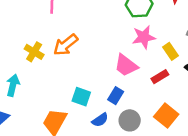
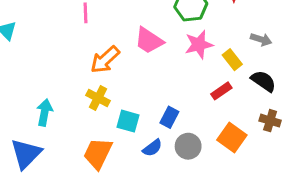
yellow cross: (34, 52) -> (98, 98), moved
pink trapezoid: (126, 65) -> (149, 41), moved

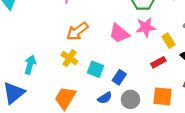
pink trapezoid: (149, 41) -> (119, 33), moved
cyan square: (128, 121) -> (95, 69), moved
orange square: (232, 138) -> (163, 96), turned -36

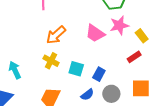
cyan arrow: (30, 65) -> (15, 70), turned -36

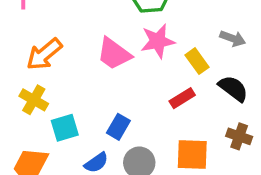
cyan square: (76, 69) -> (65, 128), moved, turned -35

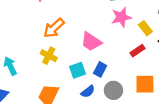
pink trapezoid: (114, 54) -> (91, 42), moved
cyan square: (65, 128) -> (78, 70), moved

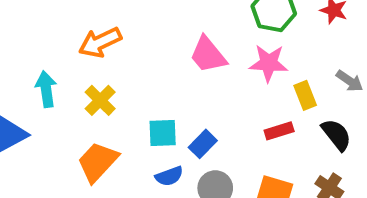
orange arrow: (54, 28) -> (100, 42), moved
pink trapezoid: (91, 42) -> (208, 55), moved
yellow cross: (49, 56) -> (100, 100), moved

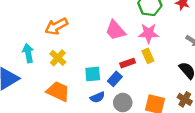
yellow rectangle: (305, 95) -> (148, 56), moved
red rectangle: (279, 131) -> (128, 63), moved
orange trapezoid: (98, 162) -> (58, 91), turned 75

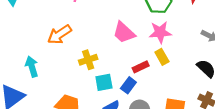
yellow cross: (58, 58) -> (88, 60), moved, turned 35

